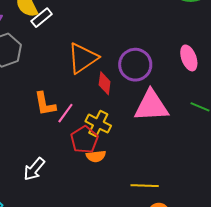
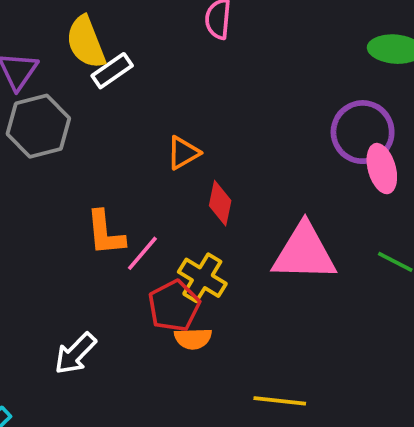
orange triangle: (83, 58) -> (183, 153), size x0.6
purple circle: (135, 65) -> (363, 132), moved

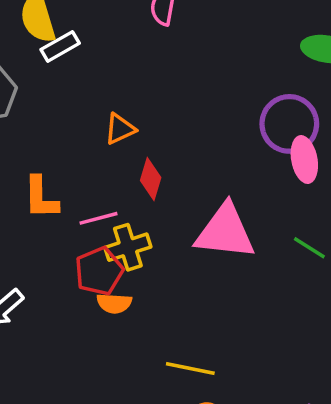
pink line: (142, 253) -> (99, 218), moved, turned 30
yellow cross: (202, 278) -> (128, 247), turned 36

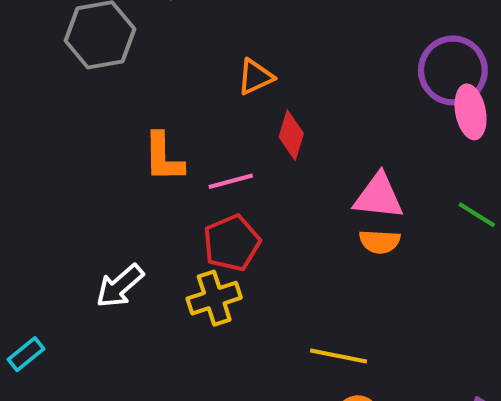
pink triangle: (225, 232) -> (378, 196), size x0.7
yellow cross: (128, 247) -> (214, 298), moved
orange semicircle: (114, 303) -> (380, 242), moved

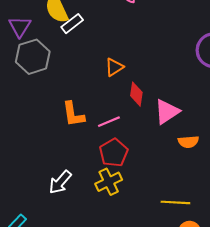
pink triangle: (378, 196) -> (167, 112), moved, turned -32

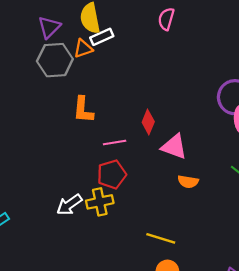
orange triangle: (114, 67) -> (83, 48), moved
pink triangle: (167, 112) -> (174, 147), turned 40
orange L-shape: (73, 114) -> (83, 110), moved
white arrow: (60, 182) -> (69, 205), moved

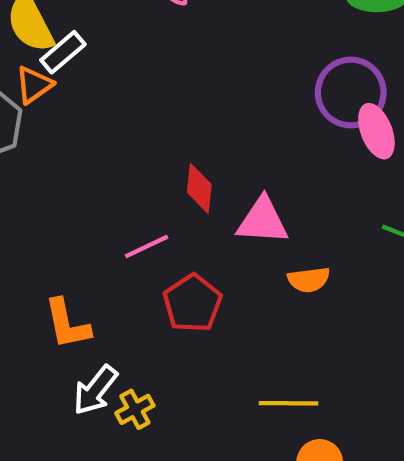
orange L-shape: (83, 110) -> (67, 324), moved
red pentagon: (112, 174) -> (192, 303), moved
yellow cross: (100, 202) -> (135, 409), moved, size x0.7

